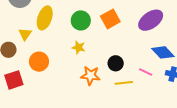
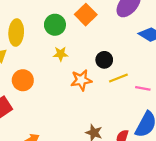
pink line: (146, 72) -> (143, 88), moved

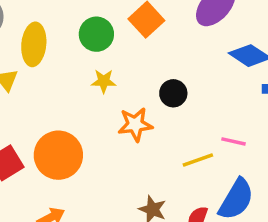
yellow line: (118, 78) -> (198, 160), moved
orange circle: (23, 80) -> (58, 155), moved, size x1.4

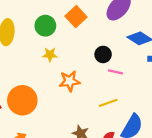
black circle: (173, 93) -> (103, 54), moved
pink line: (233, 141) -> (115, 72), moved

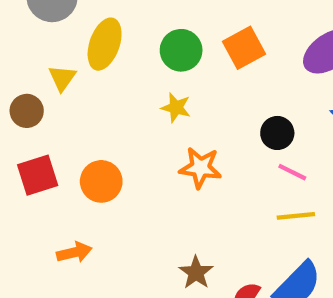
orange circle: (22, 100) -> (101, 181), size x0.7
yellow line: (108, 103) -> (296, 216), moved

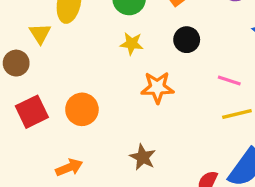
black circle: (277, 133) -> (187, 40), moved
brown star: (196, 273) -> (143, 157), moved

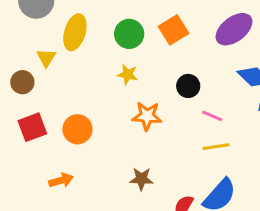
black circle: (187, 40) -> (188, 86), moved
brown star: (143, 157) -> (141, 179), moved, turned -30

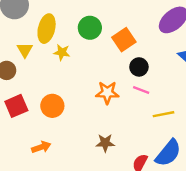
orange square: (173, 30) -> (124, 40), moved
yellow star: (128, 75) -> (62, 52), moved
pink line: (212, 116) -> (141, 90), moved

